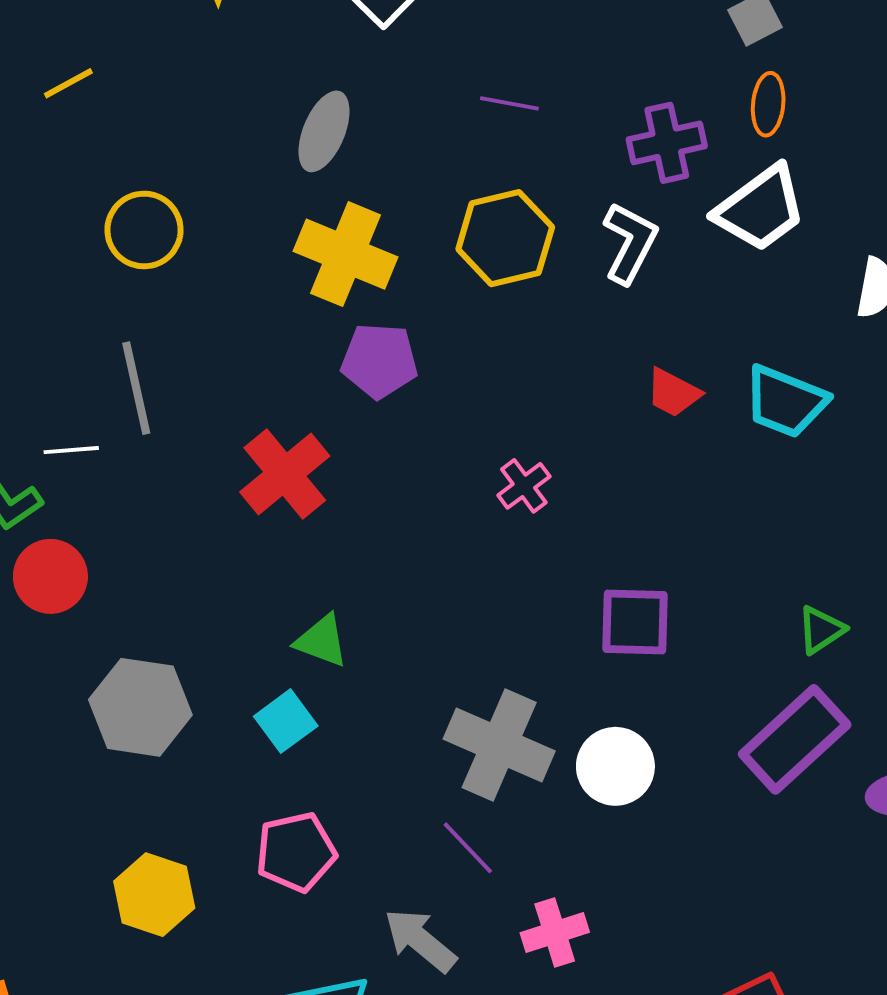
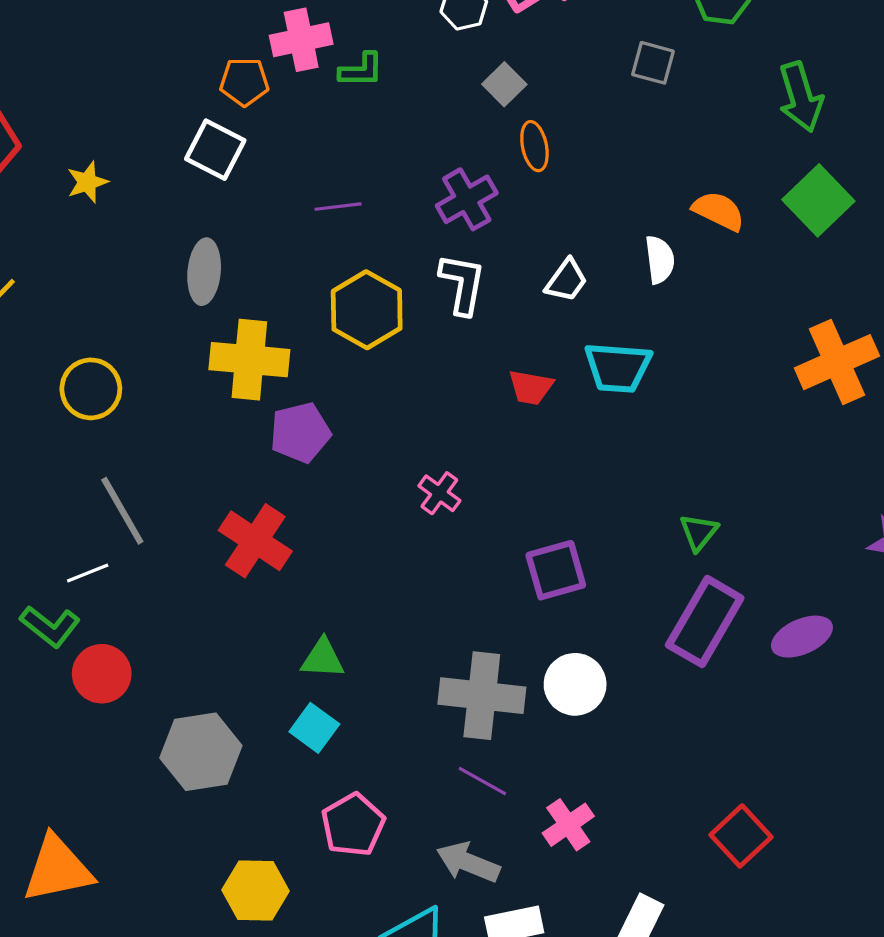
white trapezoid: (760, 209) -> (566, 280), moved, size x0.6

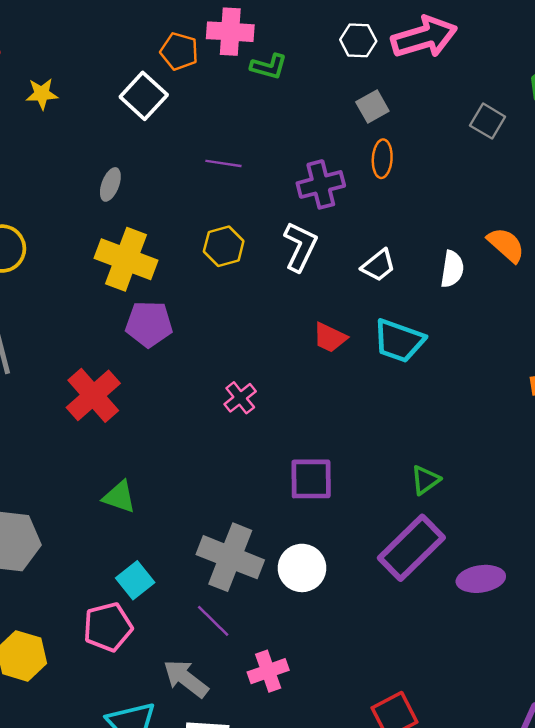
gray ellipse: (204, 272) -> (110, 184), size x0.7
yellow hexagon: (367, 310) -> (224, 246), size x0.7
cyan square: (314, 728) -> (135, 580), moved

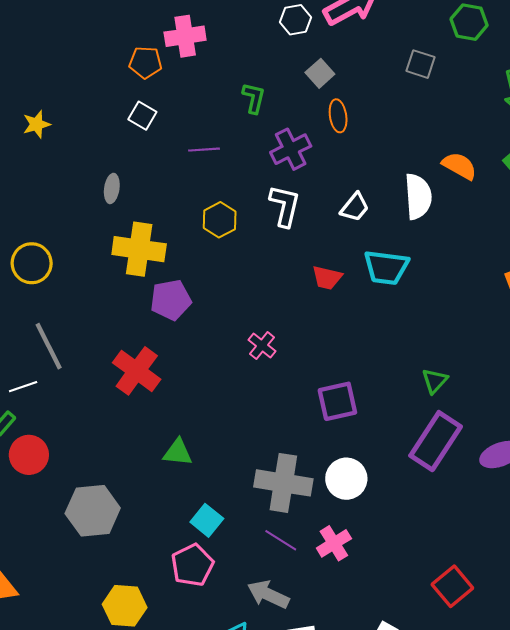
green L-shape: (269, 67) -> (254, 98), moved, turned -80
white square: (144, 96) -> (142, 116), moved, size x0.7
white semicircle: (452, 269) -> (418, 196), size x1.4
pink cross: (268, 671) -> (334, 543), moved

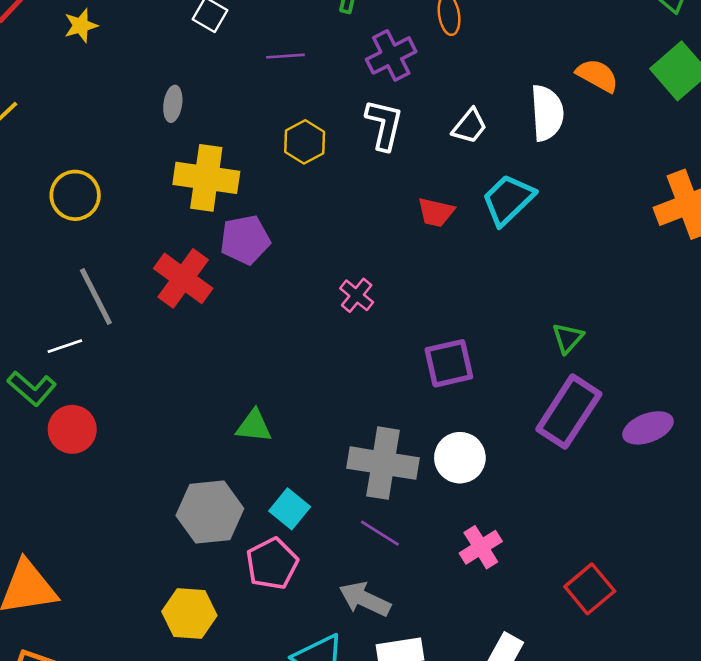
cyan trapezoid: (386, 267) -> (508, 200), turned 129
red cross: (137, 371) -> (183, 278), moved
gray hexagon: (93, 511) -> (210, 512), moved
pink cross: (334, 543) -> (481, 547), moved

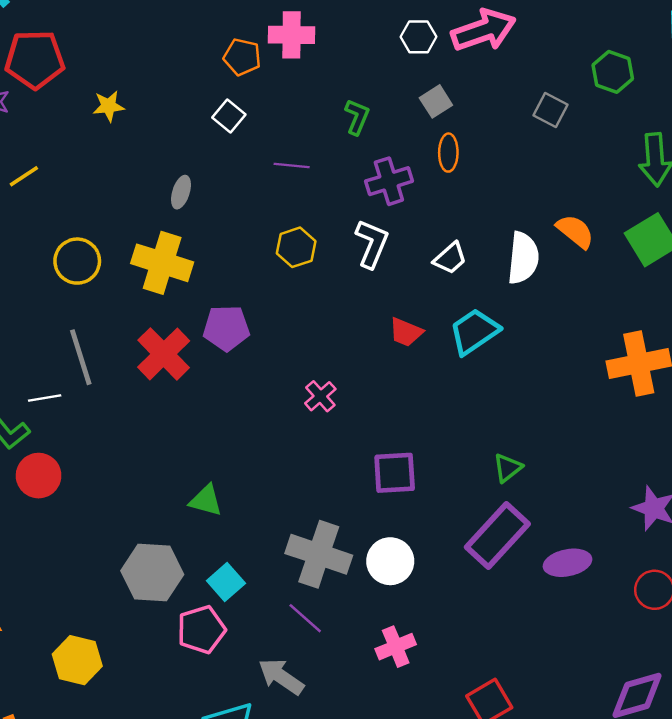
yellow cross: (206, 178) -> (162, 263), moved
yellow hexagon: (189, 613) -> (77, 660), moved

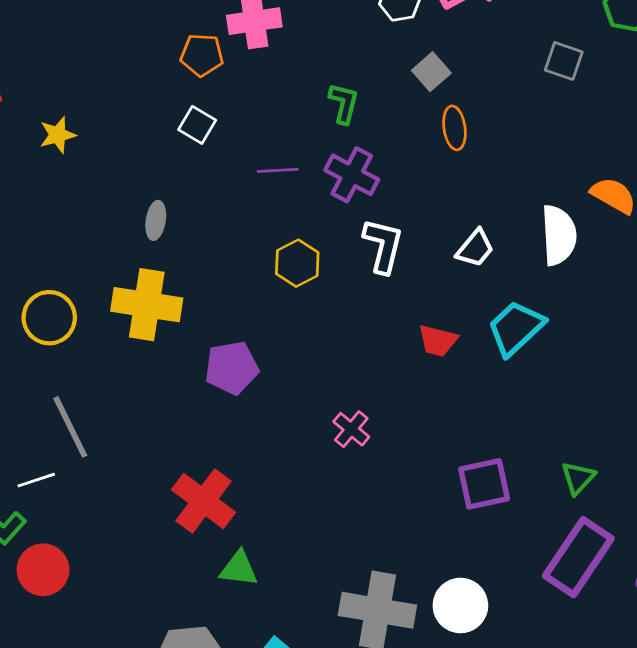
purple cross: (389, 181) -> (352, 175), moved, turned -36
red cross: (164, 354) -> (204, 501), moved
purple square: (395, 473) -> (484, 484), moved

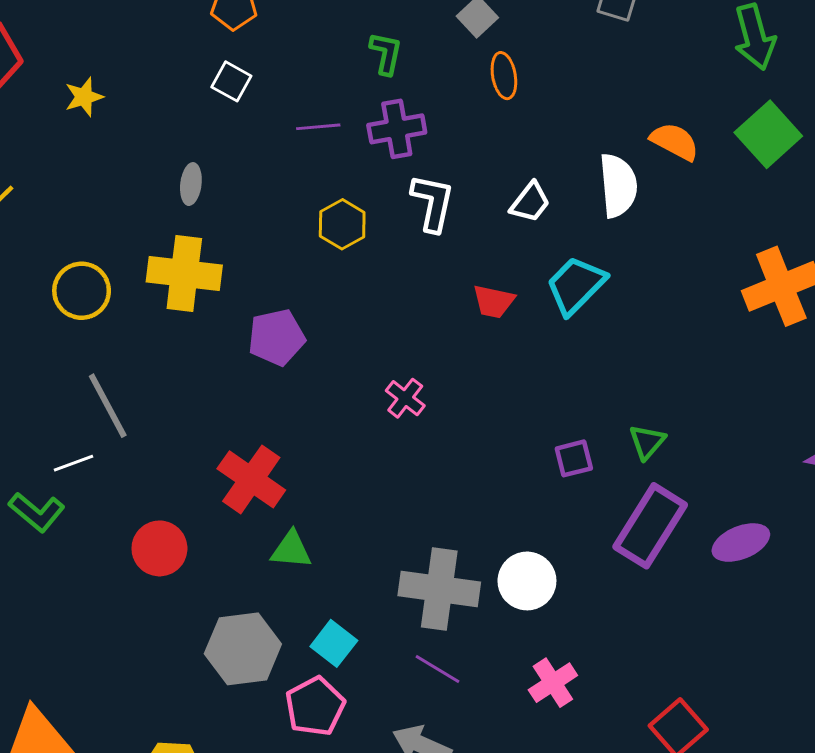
purple cross: (352, 175) -> (397, 129), turned -36
purple square: (484, 484) -> (574, 458), moved, size x0.7
red circle: (43, 570) -> (159, 548), moved

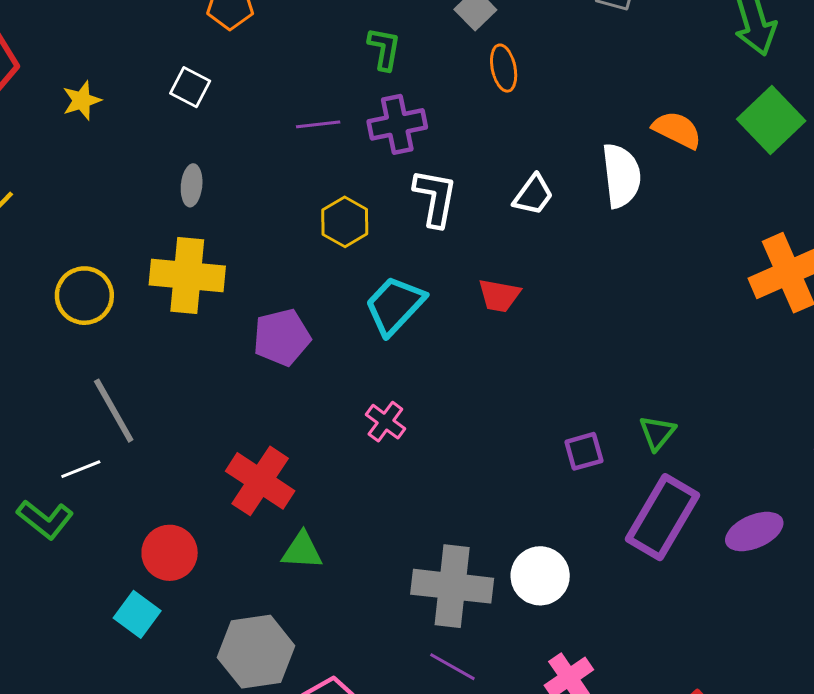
white square: (231, 81) -> (190, 87), moved
cyan trapezoid: (576, 285) -> (395, 305), moved
pink cross: (405, 398) -> (385, 422), moved
cyan square: (334, 643) -> (137, 614), moved

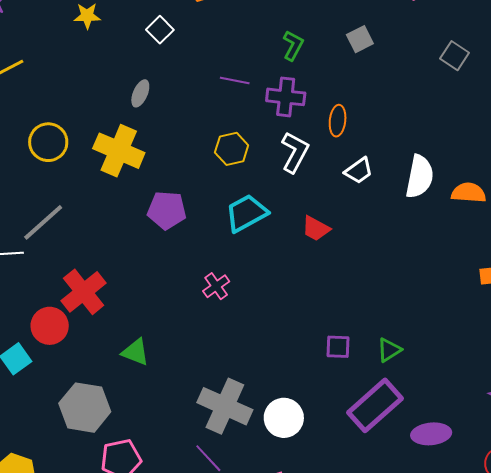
orange ellipse: (504, 68) -> (338, 121), moved
orange semicircle: (677, 130) -> (469, 193), moved, turned -40
gray line: (114, 411) -> (43, 222), turned 60
red cross: (260, 481) -> (84, 292), moved

